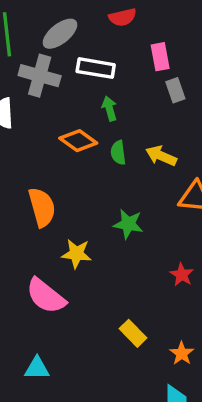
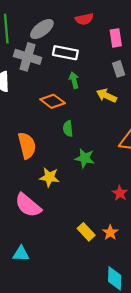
pink rectangle: (160, 57) -> (116, 38), moved
green semicircle: (118, 153) -> (68, 129), moved
yellow arrow: (161, 156) -> (106, 96), moved
orange star: (182, 353) -> (110, 232), moved

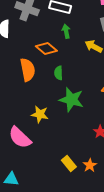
orange semicircle: (27, 145) -> (28, 70), moved
green star: (85, 158) -> (71, 100), size x1.4

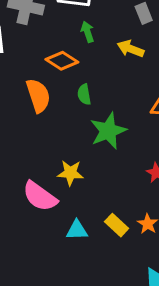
green star: (71, 100) -> (108, 131), turned -30
yellow star: (40, 114) -> (70, 173), moved
cyan triangle: (11, 179) -> (77, 230), moved

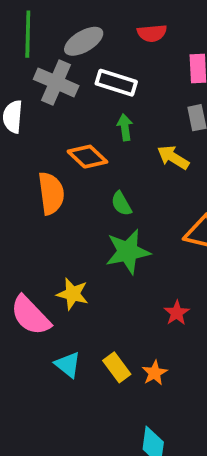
green semicircle: (84, 94) -> (121, 204), moved, turned -30
cyan triangle: (77, 230) -> (68, 365), turned 30

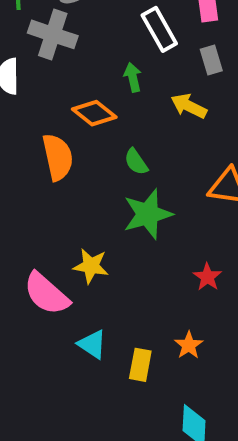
white rectangle: (116, 83) -> (159, 29), moved, turned 48
yellow rectangle: (117, 367) -> (140, 365), moved, turned 52

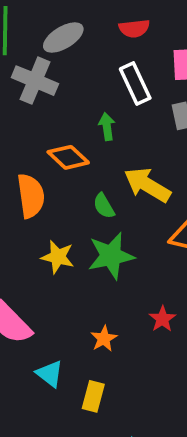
yellow arrow: (189, 106) -> (147, 185), moved, size x1.4
yellow star: (91, 266) -> (58, 257), moved
orange star: (189, 345) -> (104, 339), moved

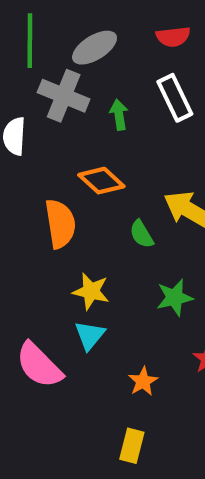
green arrow: (107, 127) -> (119, 115), moved
green star: (111, 256) -> (175, 298), moved, size x0.7
cyan triangle: (50, 374) -> (90, 335), moved, turned 32

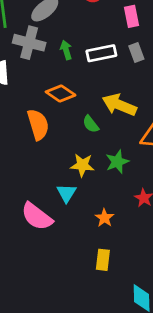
white rectangle: (175, 98) -> (101, 53), moved, turned -68
yellow star: (91, 291) -> (82, 165), moved

